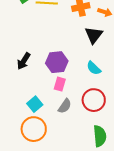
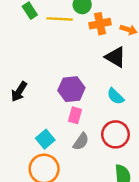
black triangle: (94, 35) -> (115, 57), turned -36
black arrow: (24, 61) -> (19, 92), moved

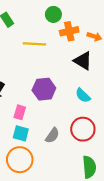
yellow line: (60, 19) -> (34, 44), moved
pink rectangle: (75, 115) -> (20, 112), moved
cyan square: (45, 139) -> (21, 133), turned -35

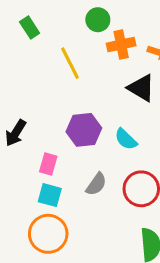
yellow line: (34, 44) -> (70, 63), turned 60
cyan semicircle: (83, 95) -> (126, 139), moved
gray semicircle: (52, 135) -> (96, 184), moved

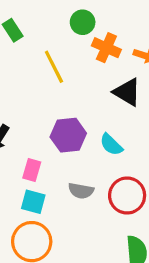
orange cross: (121, 45) -> (106, 48), turned 36
gray semicircle: (96, 184) -> (81, 191), turned 65

